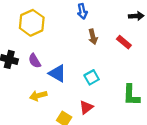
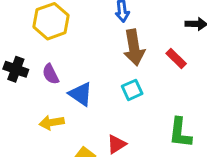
brown arrow: (93, 37) -> (134, 48), size x1.6
cyan square: (92, 77) -> (132, 90), moved

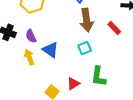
yellow arrow: (52, 123) -> (29, 57), moved, turned 77
green L-shape: (180, 133) -> (99, 77), moved

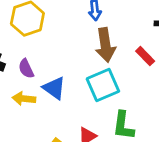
cyan square: (85, 48) -> (103, 85), size x1.6
yellow arrow: (29, 57) -> (24, 99), turned -63

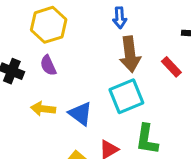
purple semicircle: (26, 69) -> (48, 65), moved
blue triangle: (54, 88) -> (80, 114), moved

